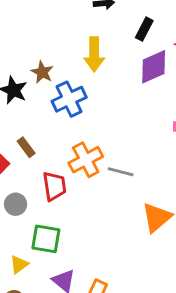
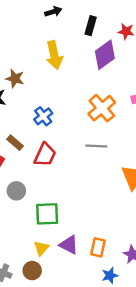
blue cross: (69, 99) -> (43, 116), moved, size x0.7
orange cross: (86, 160) -> (102, 108), moved
red trapezoid: (54, 186) -> (45, 155), moved, turned 45
yellow triangle: (19, 264) -> (41, 248), moved

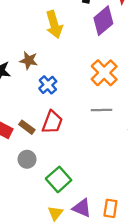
brown star: (15, 79) -> (29, 60), moved
brown rectangle: (15, 143) -> (27, 127), moved
green square: (47, 214) -> (59, 179), turned -35

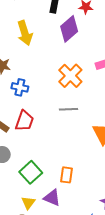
blue cross: (48, 85) -> (20, 87), turned -35
orange rectangle: (110, 208) -> (67, 175), moved

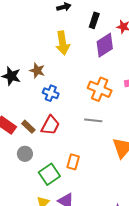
orange cross: (70, 76) -> (100, 89), turned -30
orange rectangle: (67, 175) -> (73, 162), moved

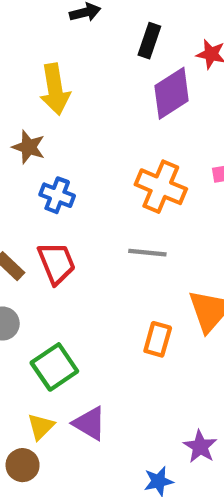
yellow arrow: (63, 43) -> (55, 89), moved
red trapezoid: (50, 125) -> (56, 263), turned -50
orange rectangle: (73, 162) -> (158, 339), moved

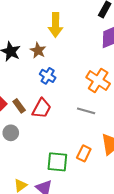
red trapezoid: (56, 263) -> (42, 108), turned 40
green square: (54, 367) -> (57, 162), moved, turned 30

